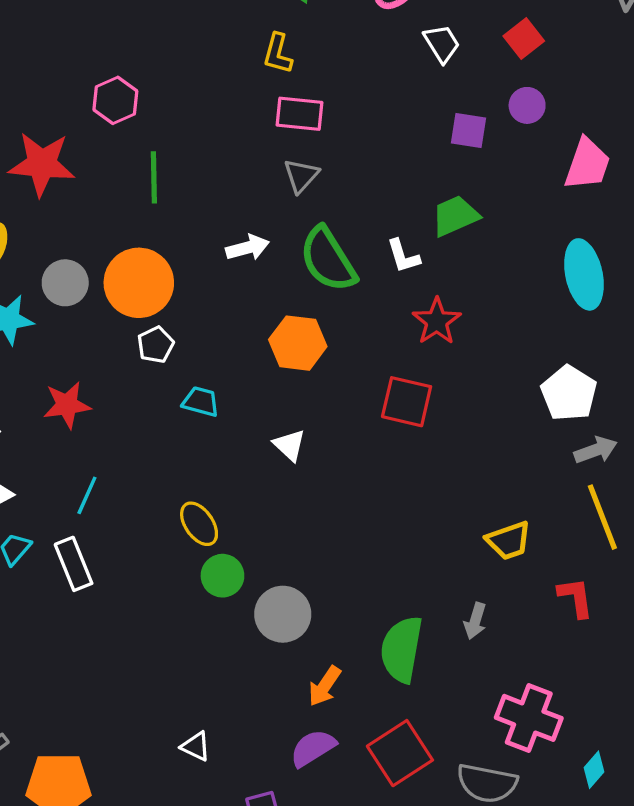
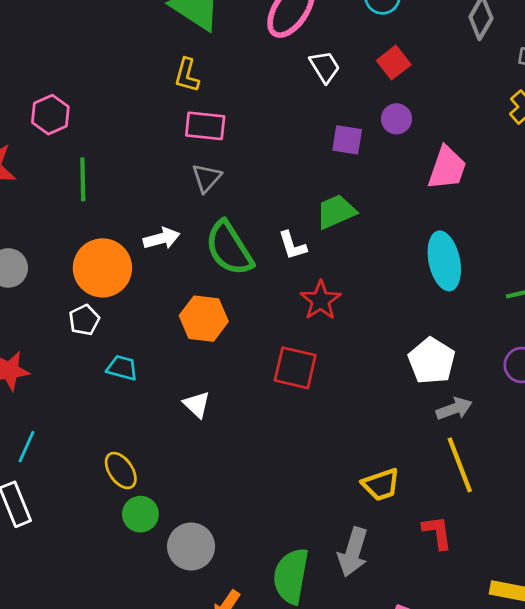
orange circle: (139, 283) -> (102, 268), moved
gray arrow: (475, 621) -> (353, 552), size x1.6

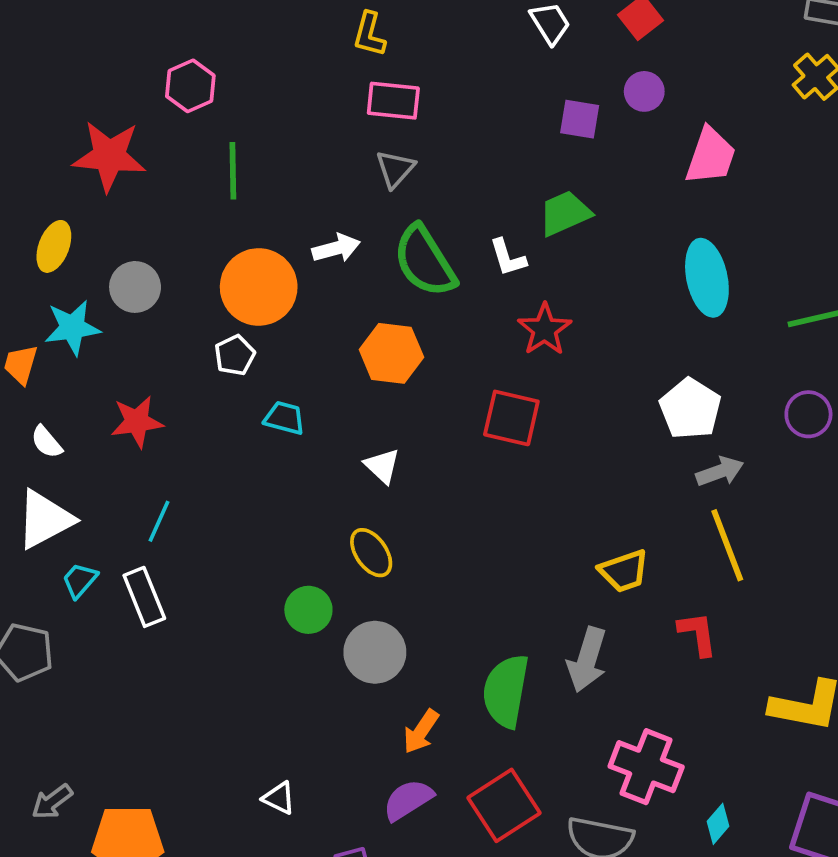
yellow ellipse: (121, 471) -> (371, 553), moved

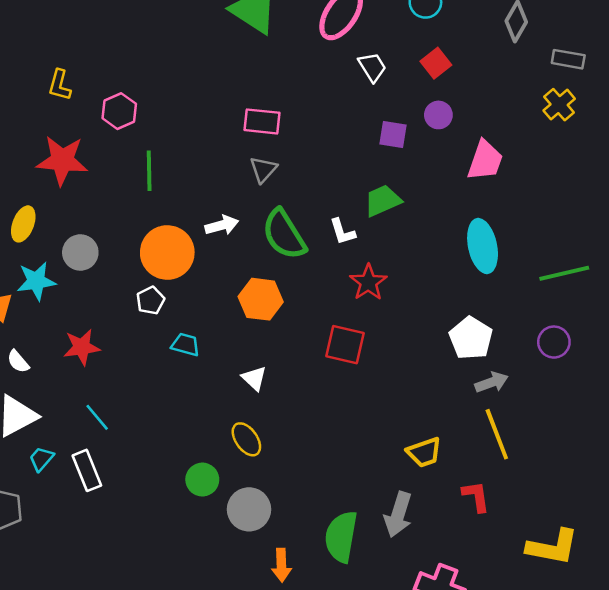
yellow L-shape: (369, 34) -> (60, 85), moved
cyan line: (159, 521) -> (97, 417), turned -64
orange arrow: (421, 732) -> (281, 565), turned -36

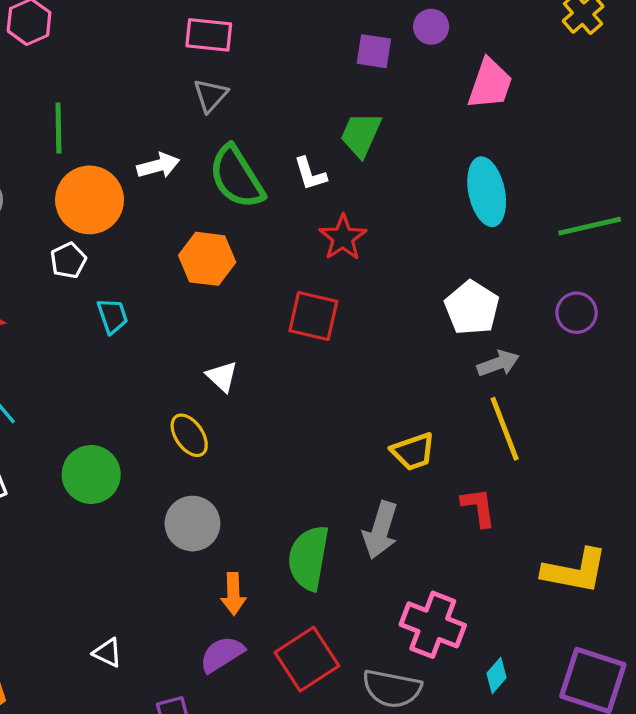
green line: (149, 171) -> (58, 128), moved
green trapezoid: (383, 201) -> (361, 135), turned -42
cyan trapezoid: (185, 345) -> (112, 316), turned 56
white triangle: (254, 378) -> (222, 376), moved
green circle: (202, 480) -> (91, 475), moved, size x1.4

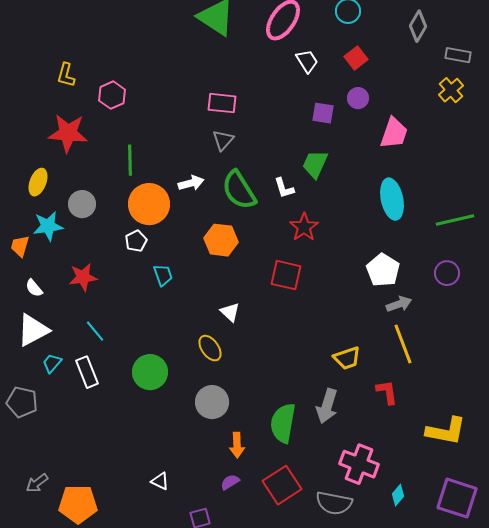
purple semicircle: (222, 654) -> (230, 482), size x0.7

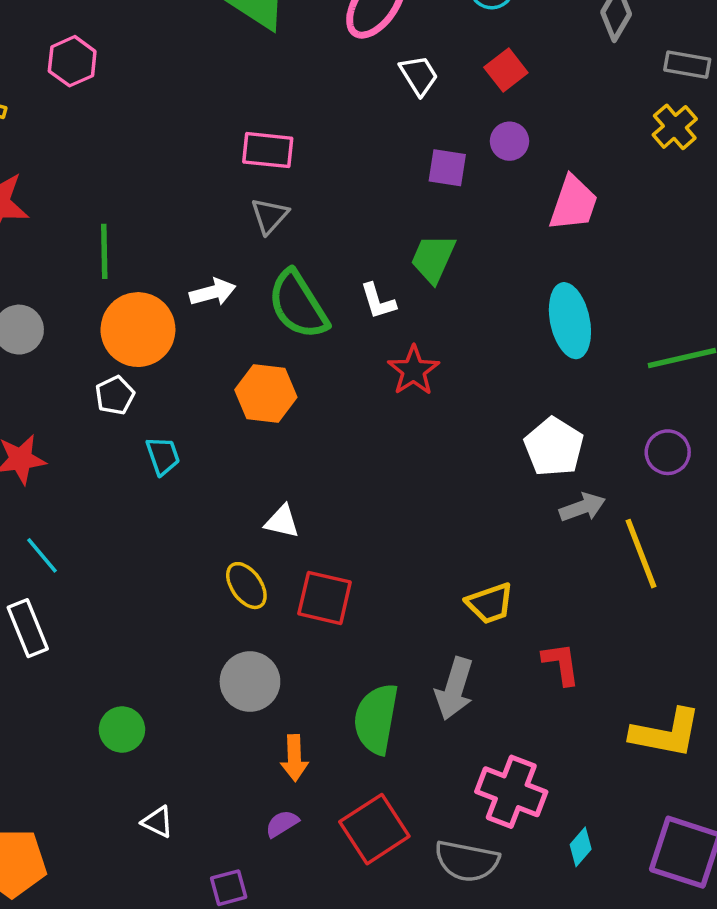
pink hexagon: (112, 95) -> (72, 61), moved
red square: (286, 275) -> (325, 598), moved
white triangle: (230, 312) -> (282, 522), turned -30
yellow line: (403, 344) -> (641, 554), moved
green circle: (150, 372) -> (122, 730), moved, size x0.7

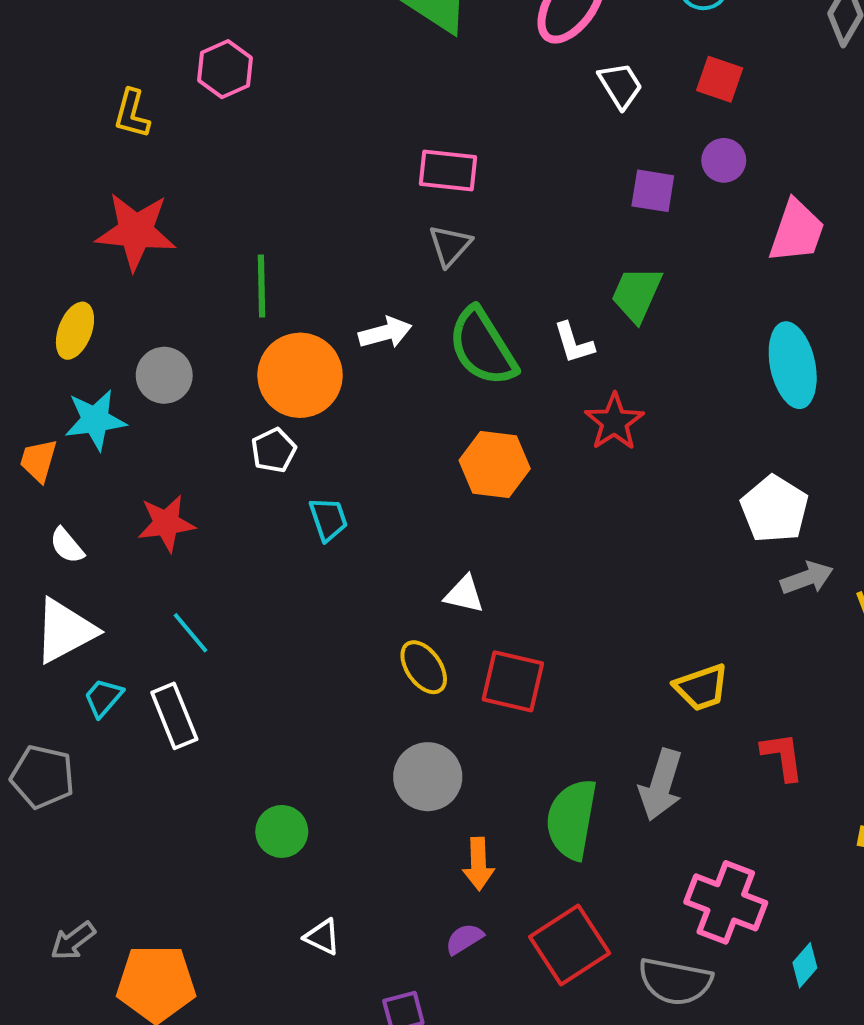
red square: (506, 70) -> (720, 79), turned -33
orange hexagon: (266, 394) -> (495, 464), moved

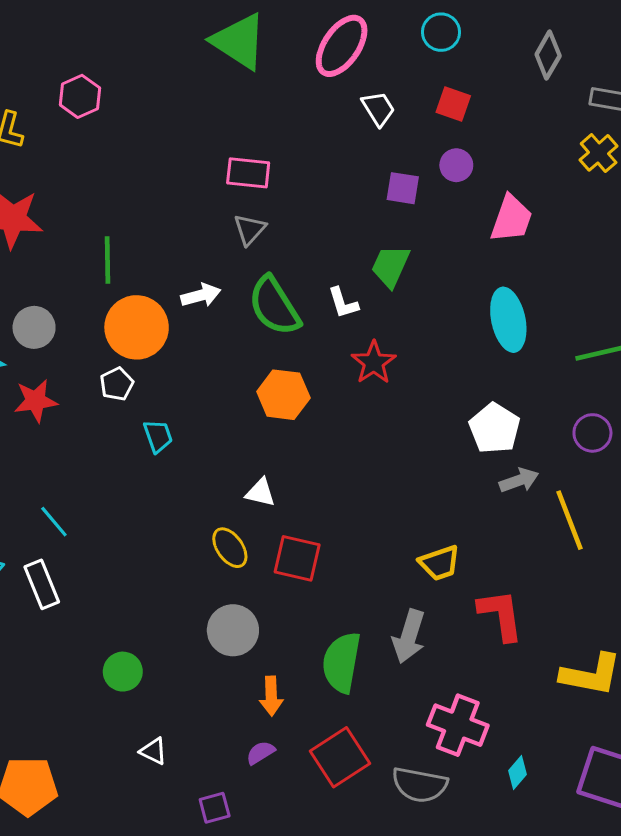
red star: (166, 523) -> (36, 401), moved
red L-shape: (783, 756) -> (501, 615), size x1.4

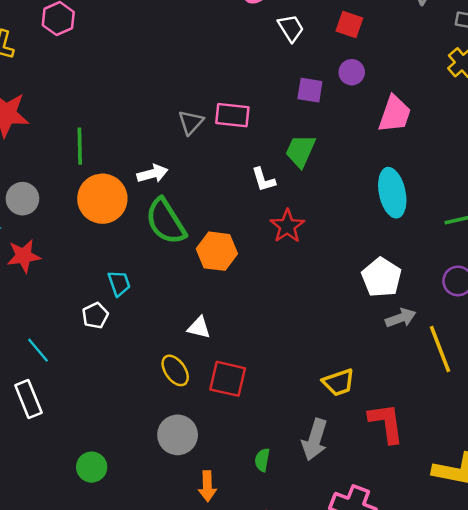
pink rectangle: (248, 173) -> (232, 115), moved
green semicircle: (274, 306) -> (166, 221), moved
white pentagon: (117, 384) -> (95, 316), moved
green semicircle: (342, 662) -> (262, 460), size x0.5

